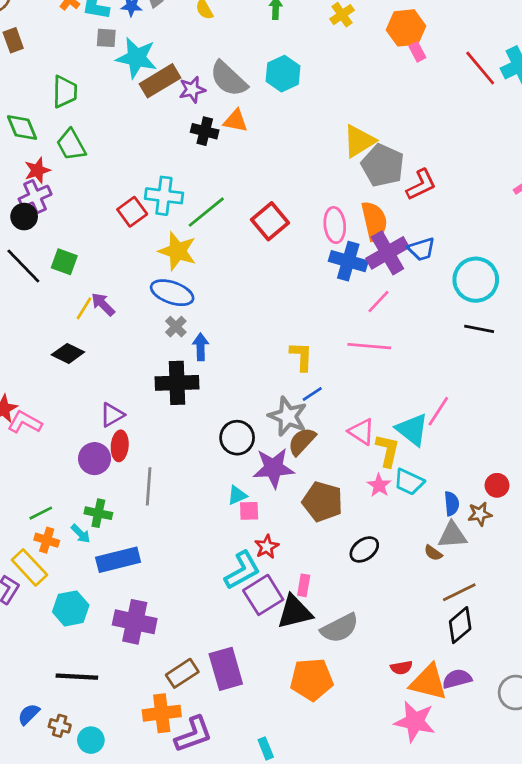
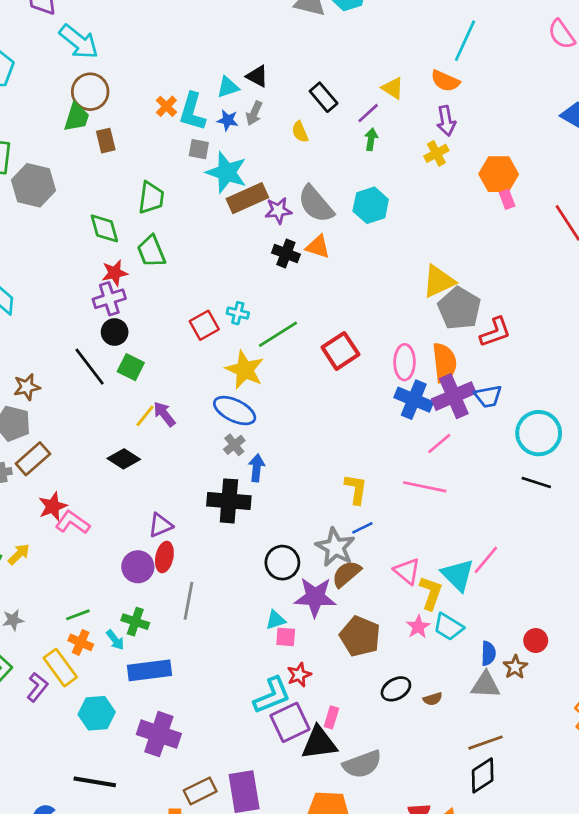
cyan cross: (164, 196) -> (238, 313), size x0.6
black circle: (24, 217) -> (115, 332), moved
brown star: (480, 514) -> (515, 667), turned -30
brown semicircle: (433, 553) -> (433, 699), moved, turned -60

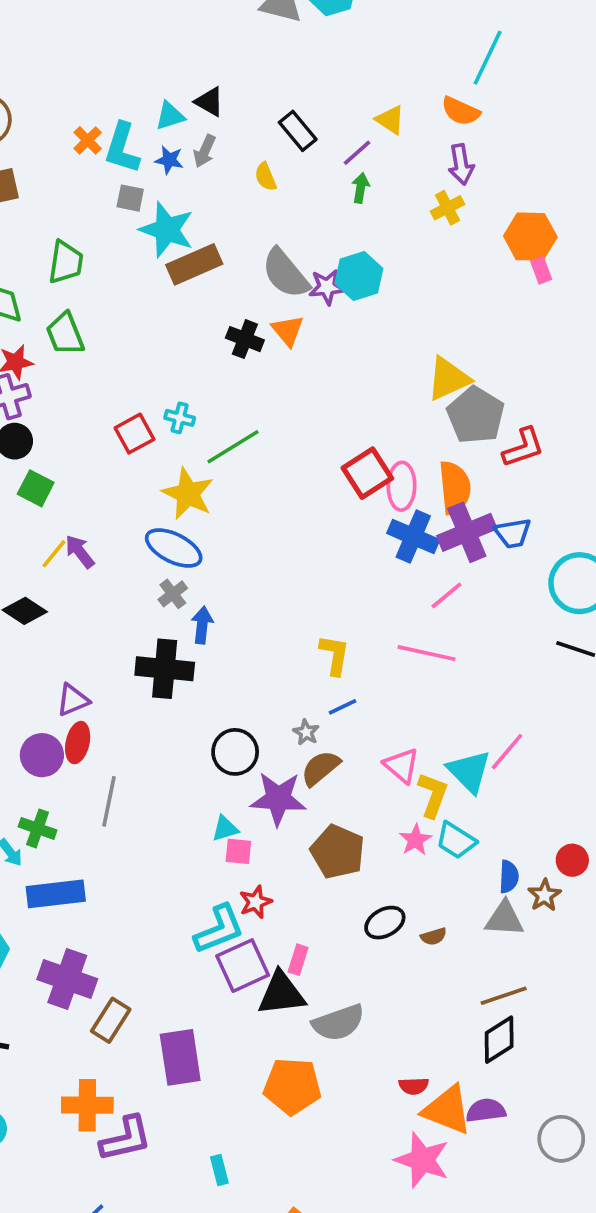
purple star: (278, 211) -> (327, 287), moved
orange triangle: (318, 247) -> (288, 331), turned 32
red square: (340, 351) -> (367, 473), moved
gray star: (335, 547) -> (306, 732), size x0.5
brown rectangle: (200, 791) -> (111, 1020), moved, turned -32

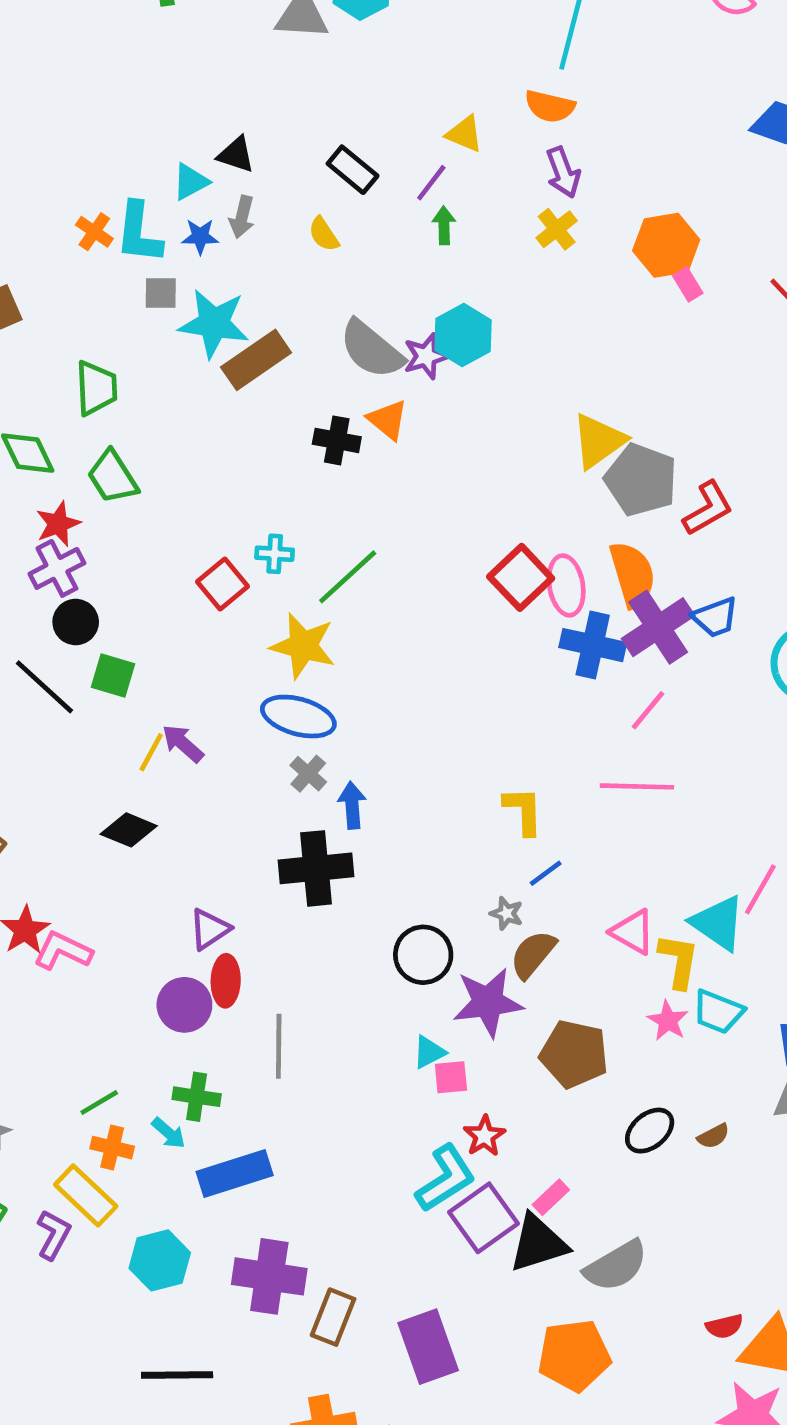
pink rectangle: (298, 960) -> (551, 1197), turned 40

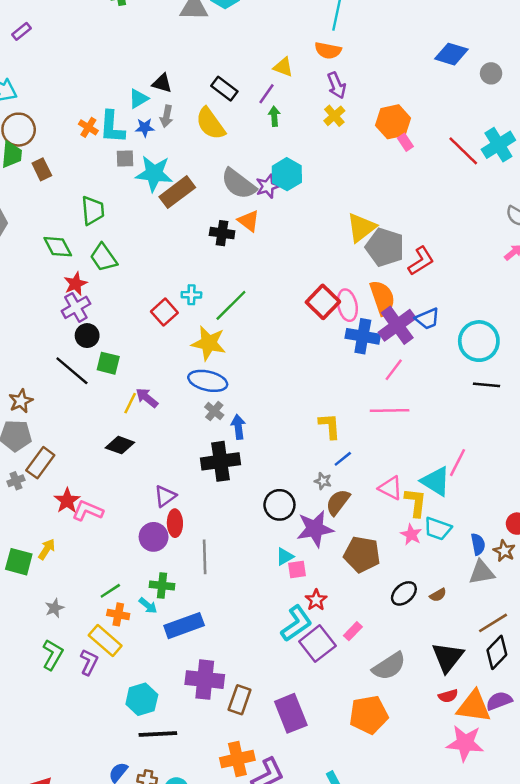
yellow semicircle: (324, 234) -> (210, 124), size x1.8
black triangle: (538, 1243) -> (448, 657), moved, turned -32
cyan hexagon: (160, 1260) -> (142, 699), moved

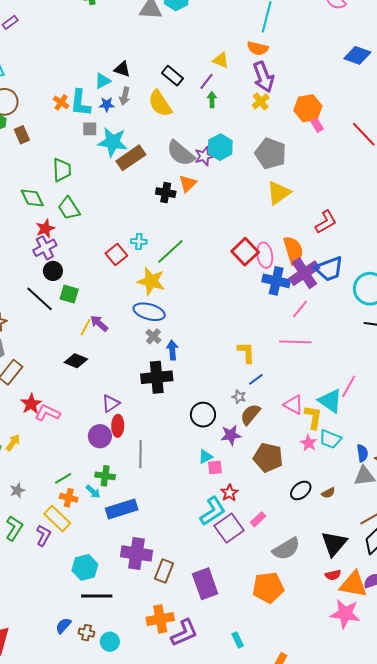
purple arrow: (337, 85) -> (263, 77), size x1.4
orange triangle: (249, 221) -> (188, 184), turned 36
gray pentagon: (385, 247) -> (270, 154), moved
blue trapezoid: (427, 319) -> (329, 269), size x1.4
purple star: (315, 529) -> (231, 435), size x0.7

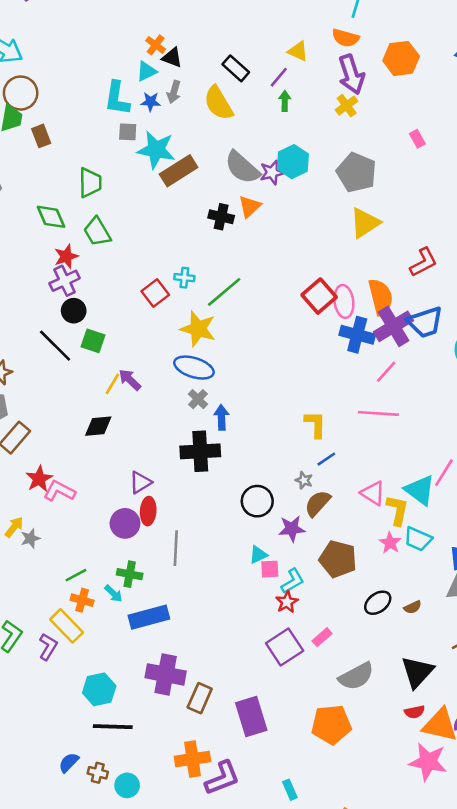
orange cross: (61, 102) -> (156, 45), moved
orange hexagon: (308, 108) -> (401, 58), moved
black diamond: (76, 361) -> (98, 426), turned -30
gray star: (17, 490) -> (30, 538), moved
cyan L-shape: (213, 511) -> (293, 581), moved, size x0.7

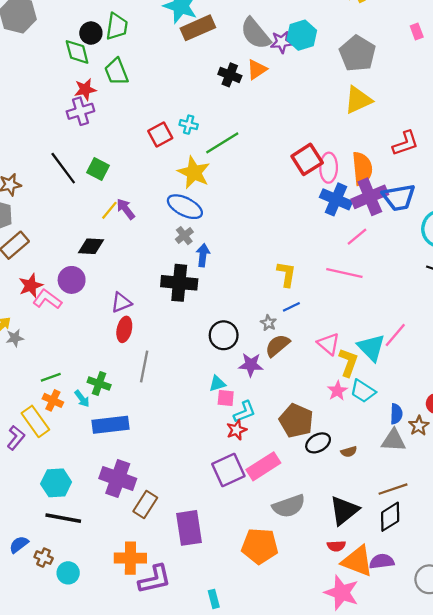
black circle: (74, 311) -> (91, 33), moved
purple circle: (125, 523) -> (72, 280), moved
brown pentagon: (338, 559) -> (296, 421), moved
pink rectangle: (322, 637) -> (263, 466), size x1.8

